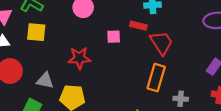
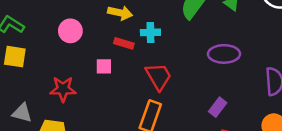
red rectangle: (138, 26) -> (124, 43), moved

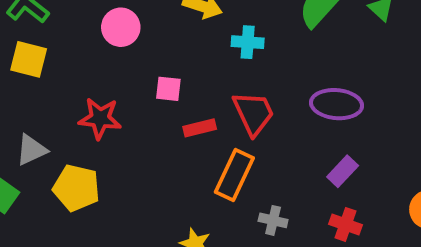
red rectangle: (124, 43) -> (200, 128), moved, turned -36
purple ellipse: (224, 54) -> (337, 104), moved
gray triangle: (22, 113) -> (31, 150), turned -45

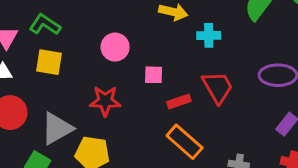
pink circle: (121, 27) -> (115, 47), moved
gray triangle: (31, 150) -> (57, 128), size x1.4
orange rectangle: (234, 175) -> (185, 142), moved, turned -69

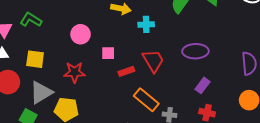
yellow square: (49, 62) -> (35, 59), moved
orange rectangle: (185, 142) -> (146, 100), moved

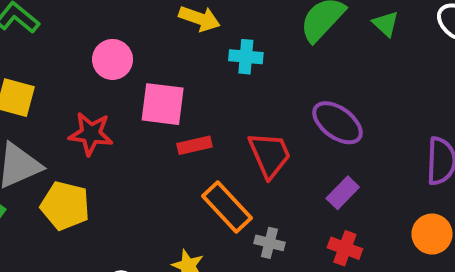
purple ellipse: (195, 51) -> (337, 123), turned 30
pink square: (108, 53) -> (163, 104), size x1.6
red trapezoid: (153, 61) -> (270, 155), moved

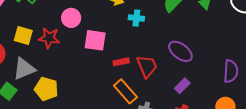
red star: (91, 134) -> (49, 38), moved
red rectangle: (194, 145) -> (121, 62), moved

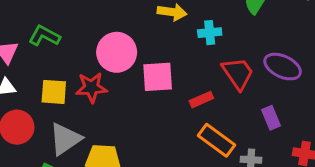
pink circle: (71, 18) -> (117, 52), size x1.4
red trapezoid: (147, 66) -> (238, 73), moved
purple rectangle: (182, 86) -> (271, 118), moved, turned -56

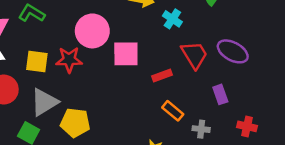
cyan cross: (210, 33) -> (172, 19), turned 36
orange rectangle: (216, 140) -> (173, 111), size x0.7

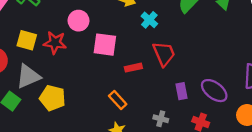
pink circle: (92, 31) -> (79, 21), size x0.7
purple ellipse: (233, 51) -> (214, 91), moved
orange rectangle: (173, 111) -> (118, 100), moved

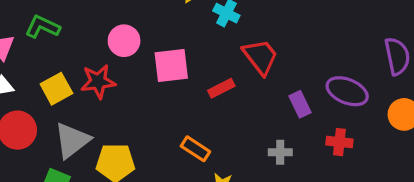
yellow square: (27, 40) -> (56, 89), turned -30
orange rectangle: (118, 100) -> (195, 149), moved

